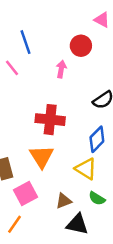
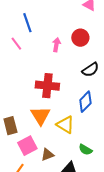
red circle: (81, 46) -> (80, 38), moved
yellow triangle: (86, 169) -> (65, 125), moved
brown triangle: (64, 201) -> (47, 155), moved

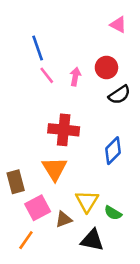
pink line: (16, 44) -> (47, 75), moved
black semicircle: (90, 70) -> (119, 95), moved
yellow triangle: (65, 125) -> (87, 201), moved, turned 30

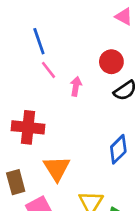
pink arrow: (75, 77) -> (76, 86), moved
red cross: (64, 130) -> (28, 127), moved

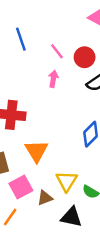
pink line: (48, 70) -> (57, 51), moved

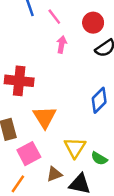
pink line: (57, 51) -> (54, 17), moved
brown triangle: (45, 198) -> (54, 174), moved

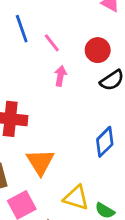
yellow triangle: (75, 148) -> (76, 198), turned -45

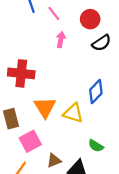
yellow triangle: (76, 198) -> (73, 113), moved

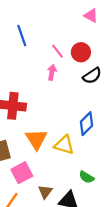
pink line: (54, 13) -> (58, 51), moved
brown triangle: (54, 160) -> (45, 192), turned -32

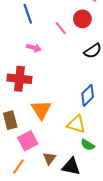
red circle: (81, 52) -> (82, 19), moved
pink arrow: (52, 72) -> (34, 48), moved, turned 96
yellow triangle: (64, 145) -> (76, 124), moved

